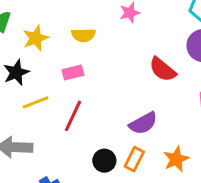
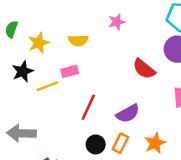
yellow line: (36, 102) -> (47, 86), moved
red line: (73, 116) -> (88, 107), moved

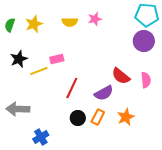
yellow semicircle: (78, 40) -> (70, 22), moved
yellow star: (39, 43) -> (34, 24), moved
red semicircle: (144, 69) -> (121, 76), moved

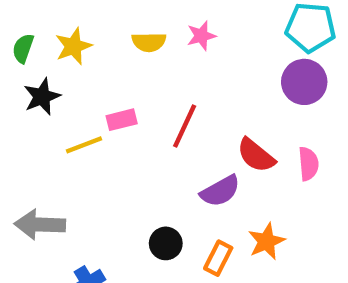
black star: (19, 59) -> (42, 97), moved
red line: (72, 88) -> (185, 126), moved
orange rectangle: (98, 117) -> (218, 258), moved

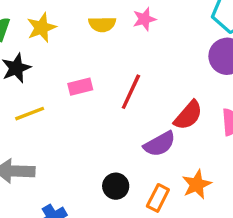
yellow line: (84, 145) -> (30, 114), moved
red semicircle: (256, 155) -> (188, 115), turned -88

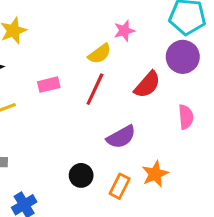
pink star: (144, 19) -> (124, 31), moved
yellow semicircle: (102, 24) -> (100, 54), moved, turned -35
red semicircle: (188, 115) -> (147, 85), moved

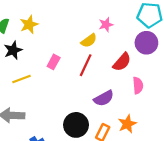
pink rectangle: (49, 85) -> (54, 62), turned -48
pink semicircle: (186, 117) -> (138, 85), moved
black circle: (81, 175) -> (76, 125), size x1.5

